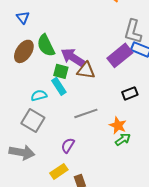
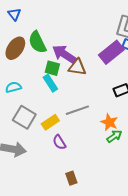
cyan semicircle: (39, 95) -> (13, 87), moved
purple semicircle: (68, 145) -> (59, 142), turned -63
yellow rectangle: (59, 171) -> (50, 122), moved

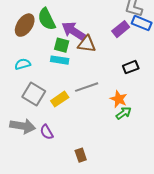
purple rectangle: (111, 52) -> (121, 29), size x0.7
cyan rectangle: (50, 83) -> (60, 60), turned -48
purple semicircle: (59, 142) -> (47, 132), moved

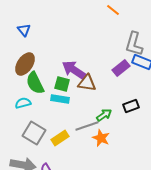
green semicircle: (47, 19) -> (35, 83), moved
orange star: (119, 99) -> (101, 138), moved
green arrow: (124, 113) -> (104, 115), moved

